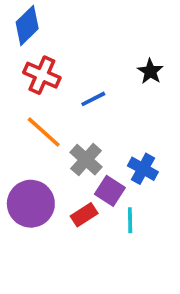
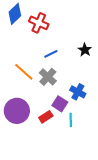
black star: (150, 71) -> (85, 50), moved
red cross: (42, 75) -> (39, 23), moved
gray cross: (86, 160) -> (48, 77), moved

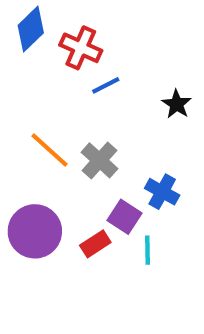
blue line: (51, 54) -> (106, 85), moved

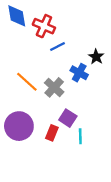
blue diamond: (31, 29) -> (17, 16), turned -55
blue cross: (162, 192) -> (79, 73), moved
red rectangle: (95, 244) -> (52, 133), turned -35

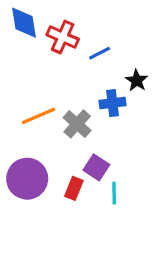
blue line: (58, 47) -> (100, 53), moved
blue cross: (79, 73) -> (112, 103), turned -36
orange line: (27, 82) -> (38, 116), turned -65

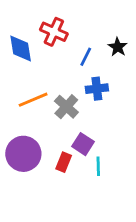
blue diamond: (24, 23) -> (21, 48), moved
blue line: (100, 53) -> (86, 57), moved, turned -36
black star: (137, 80) -> (118, 47), moved

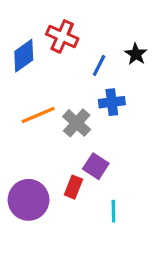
blue diamond: (21, 48) -> (24, 56), turned 64
purple circle: (23, 154) -> (29, 200), moved
cyan line: (98, 166) -> (113, 211), moved

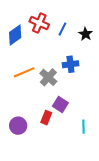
blue line: (99, 65) -> (62, 29), moved
purple circle: (29, 200) -> (18, 126), size x0.7
cyan line: (113, 211) -> (84, 127), moved

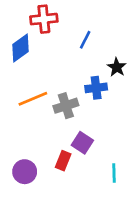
red cross: (39, 23) -> (44, 19), moved, turned -30
black star: (86, 34) -> (117, 67), moved
gray cross: (48, 77) -> (66, 106), turned 30

